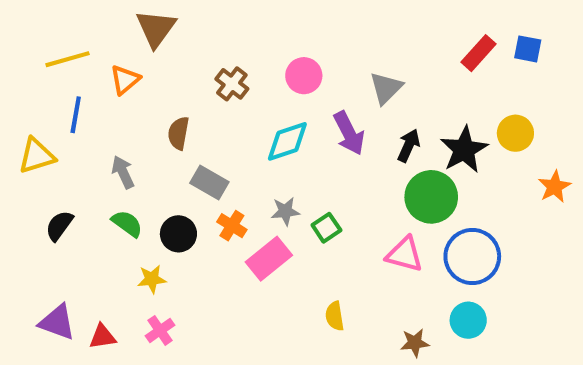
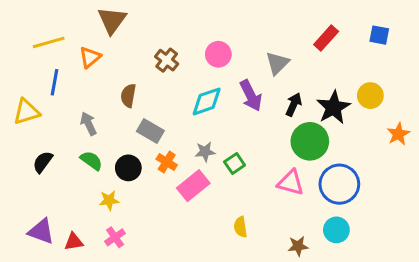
red rectangle: (478, 53) -> (326, 38), moved

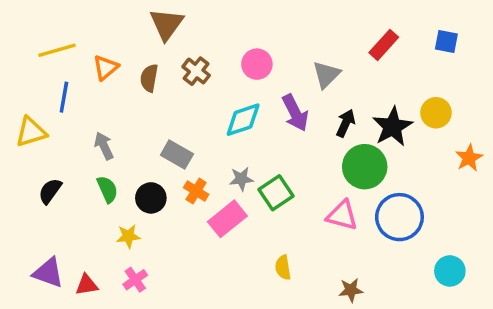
brown triangle: (112, 20) -> (167, 24), moved
brown semicircle: (128, 96) -> (149, 78), moved
green semicircle: (91, 161) -> (107, 189), turned 30
green square: (235, 163) -> (276, 193), size x1.4
cyan circle: (336, 230) -> (450, 271), moved

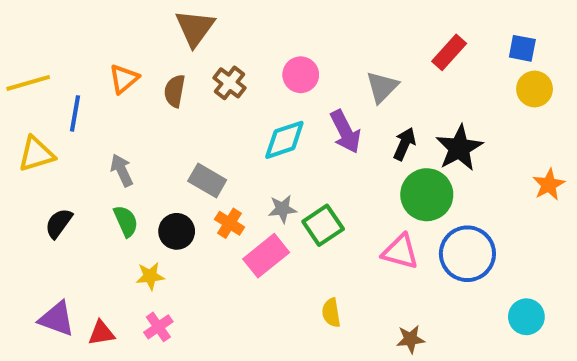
yellow line: (57, 50) -> (28, 83), moved
yellow circle: (436, 113) -> (535, 89), moved

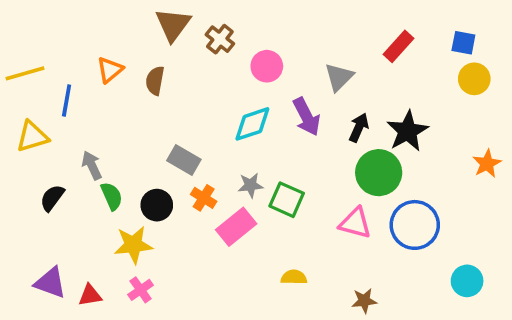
brown cross: (230, 83) -> (220, 39), moved
gray arrow: (122, 170) -> (92, 165), moved
green square: (323, 225) -> (287, 200), turned -32
yellow star: (150, 276) -> (133, 245), size x1.5
yellow semicircle: (331, 313) -> (294, 277), turned 100

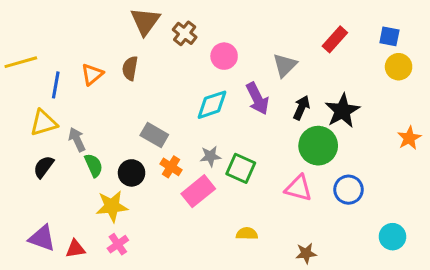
orange triangle: (110, 70) -> (92, 74), moved
yellow triangle: (32, 137) -> (44, 123), moved
blue circle: (415, 225) -> (348, 190), size x0.7

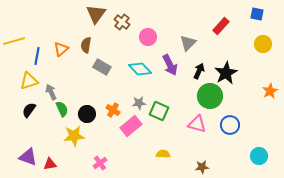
blue square: (389, 36) -> (257, 14), moved
cyan diamond: (212, 105) -> (140, 69), turned 65
gray rectangle: (154, 135) -> (102, 67), moved
pink cross: (118, 244) -> (100, 163), moved

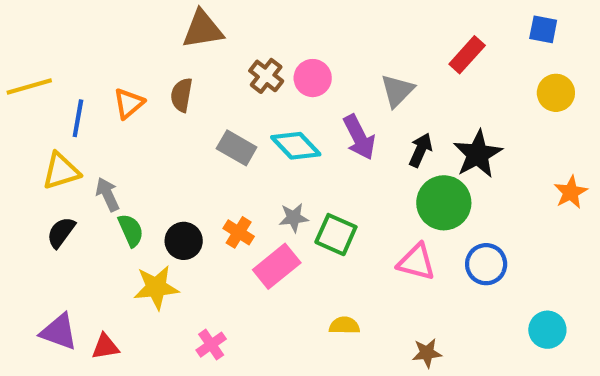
brown triangle: (96, 14) -> (203, 29), turned 45
brown cross: (122, 22) -> (266, 76), moved
gray rectangle: (102, 67) -> (237, 148), moved

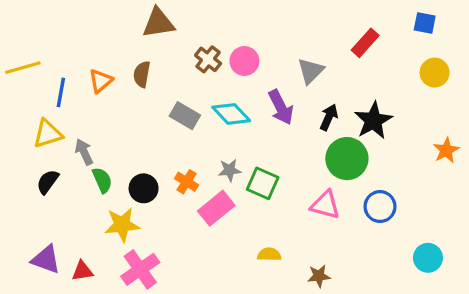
pink cross: (211, 345) -> (140, 269), moved, size x1.6
brown star: (427, 353) -> (319, 276), moved

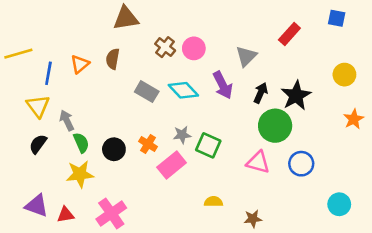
yellow circle: (435, 73) -> (344, 75), moved
yellow triangle: (48, 134) -> (38, 106), turned -50
yellow star: (122, 225) -> (80, 174), moved

